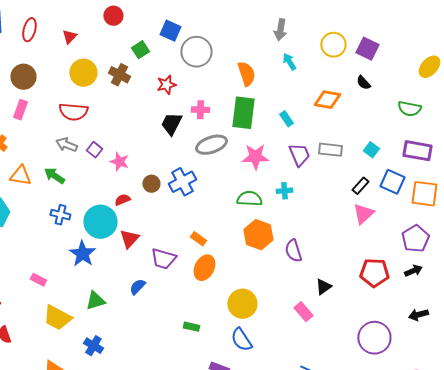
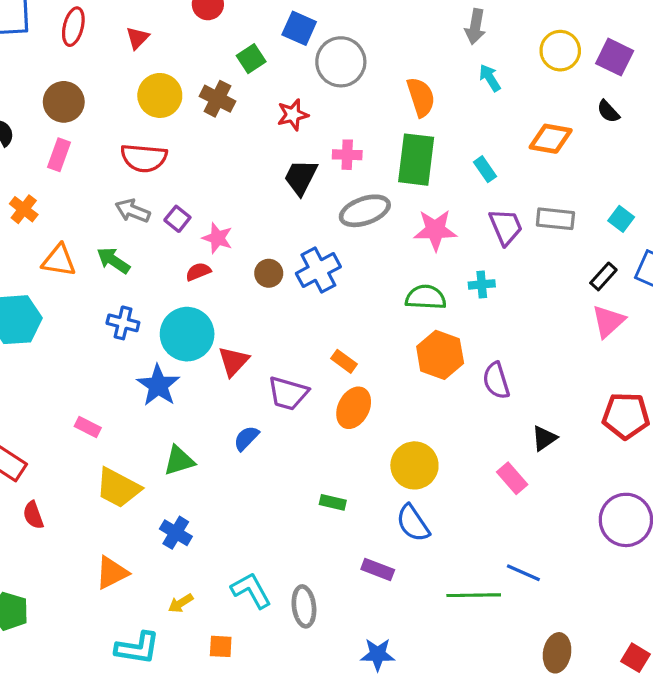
red semicircle: (122, 200) -> (198, 272), moved

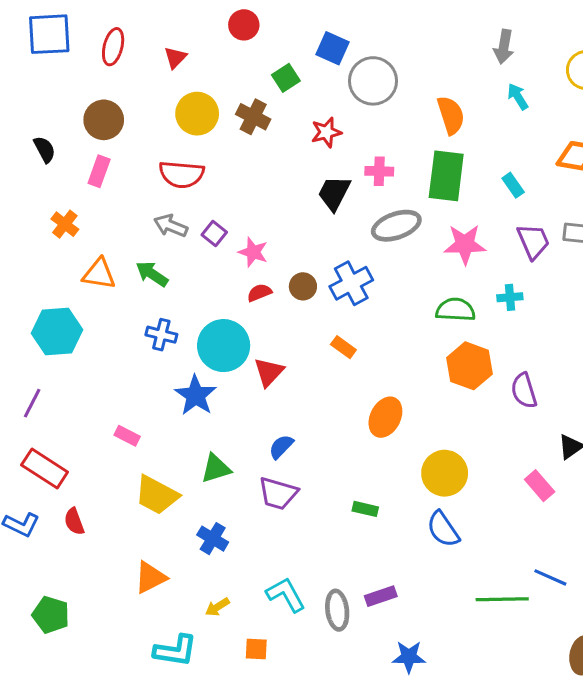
red semicircle: (198, 272) -> (259, 293), moved
orange rectangle: (344, 361) -> (343, 347), moved
purple trapezoid: (288, 393) -> (278, 493), moved
purple rectangle: (378, 570) -> (381, 596), moved, turned -40

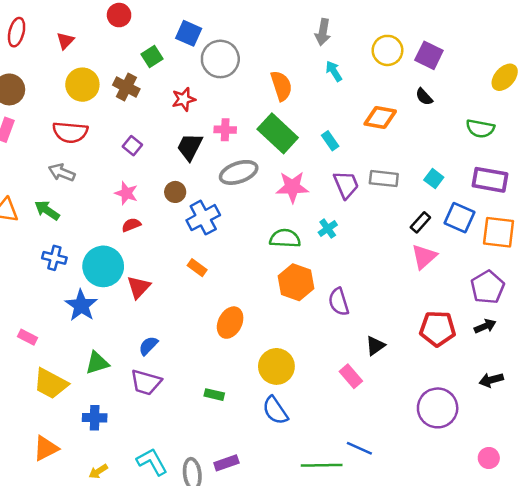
green rectangle: (446, 176) -> (278, 133), turned -54
purple square: (214, 233) -> (132, 146), moved
brown circle: (303, 286) -> (175, 192), moved
cyan cross: (510, 297) -> (328, 229), turned -30
blue cross: (213, 539) -> (95, 418), turned -30

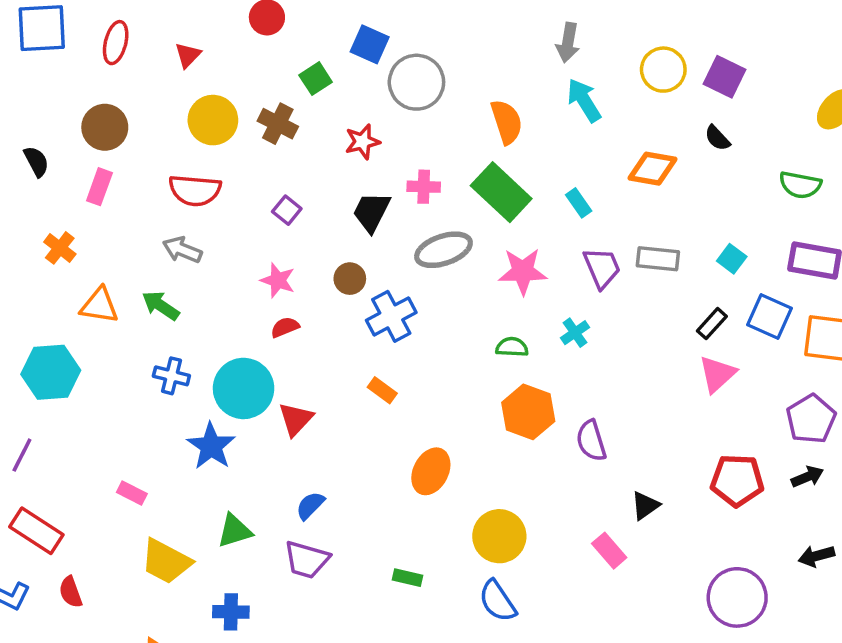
cyan arrow: (334, 71) -> (584, 100), size x1.4
green semicircle: (285, 238) -> (512, 347), size x0.7

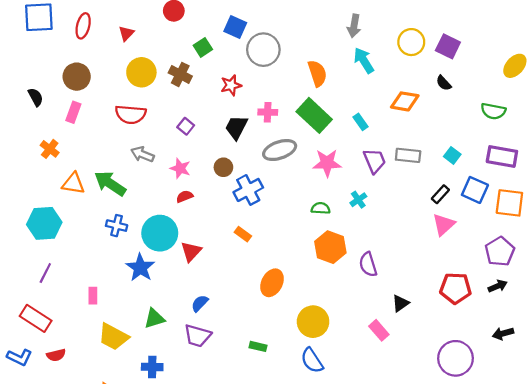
gray arrow: (182, 250) -> (142, 154), moved
green arrow: (161, 306) -> (110, 183), size x1.4
purple line: (22, 455) -> (45, 273), moved
pink rectangle: (132, 493) -> (93, 296), turned 63
red semicircle: (71, 592) -> (56, 355), turned -84

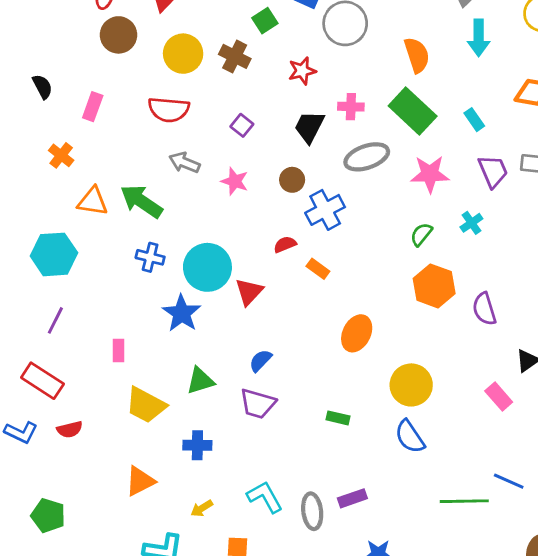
cyan arrow: (364, 60) -> (479, 38), turned -148
brown circle: (77, 77) -> (118, 35), moved
red semicircle: (185, 196) -> (285, 244), moved
green semicircle: (321, 208) -> (421, 234), turned -54

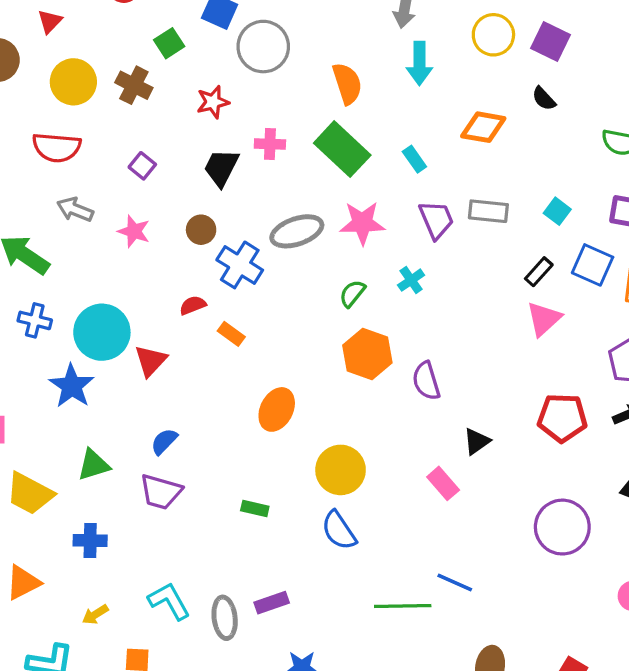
gray ellipse: (367, 157) -> (297, 231), moved
blue cross: (325, 210) -> (240, 265), turned -30

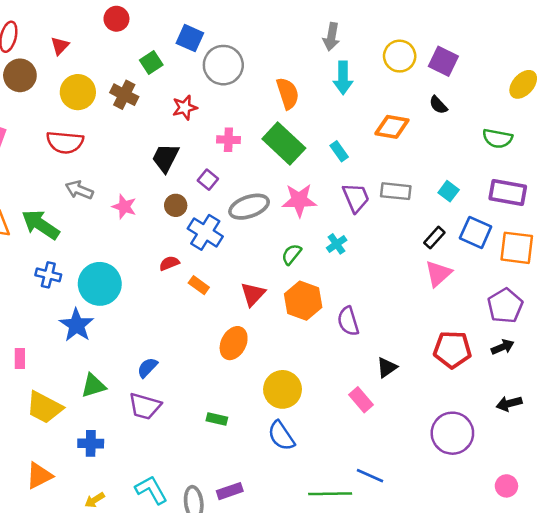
purple square: (142, 166) -> (208, 180), moved
black trapezoid: (221, 168) -> (165, 158), moved
red triangle: (151, 361) -> (253, 294), moved

